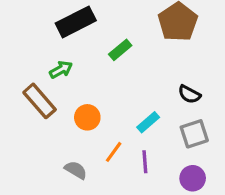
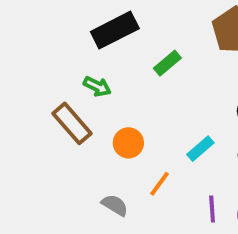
green arrow: (61, 70) -> (97, 86), turned 55
purple line: (145, 162) -> (212, 209), moved

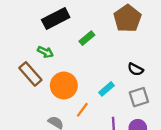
orange circle: (128, 143) -> (64, 85), size x1.5

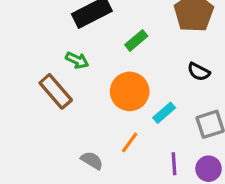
black semicircle: (135, 69) -> (199, 72), moved
orange circle: (64, 85) -> (130, 91), moved

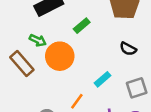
orange circle: (130, 91) -> (60, 56), moved

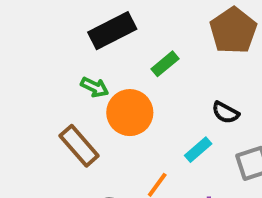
black semicircle: (128, 49) -> (226, 113), moved
brown rectangle: (22, 63) -> (79, 146), moved

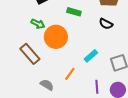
green rectangle: (165, 64) -> (74, 12), turned 56
black semicircle: (226, 113) -> (106, 24), moved

